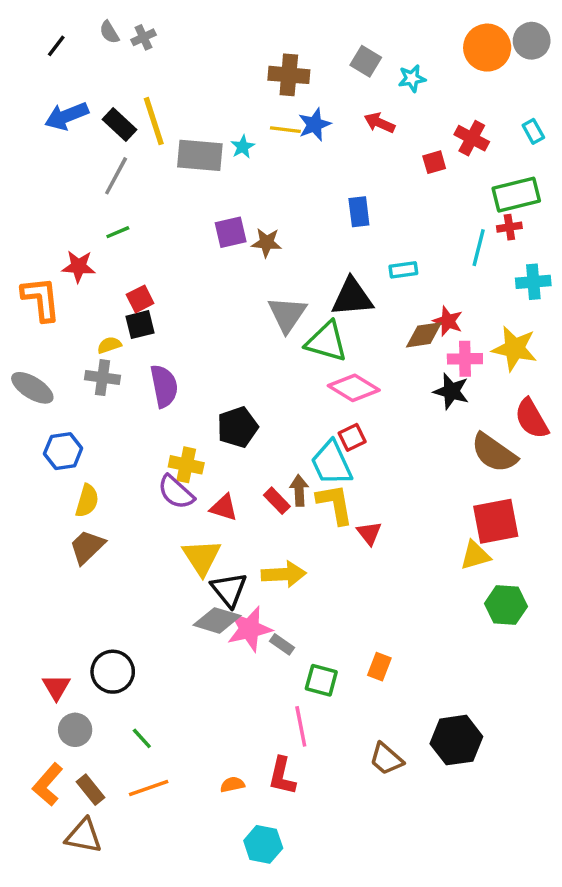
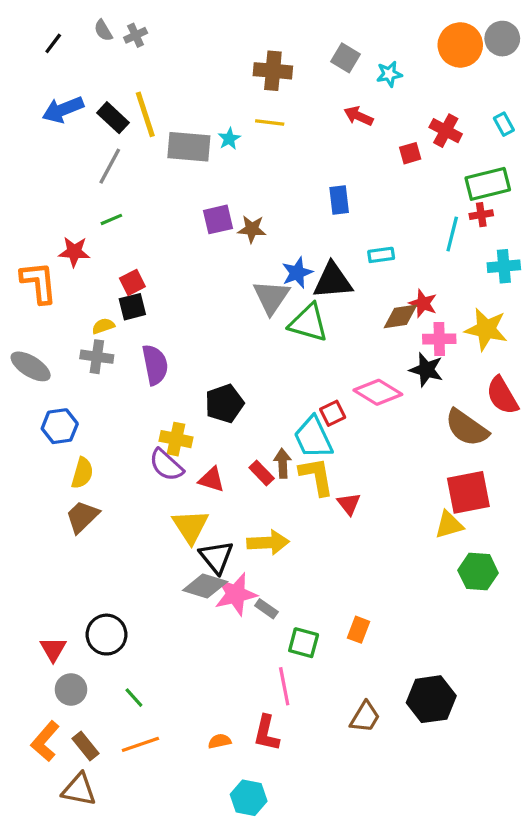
blue star: (314, 125) -> (297, 273), moved
pink diamond: (354, 388) -> (378, 392), moved
brown trapezoid: (386, 759) -> (365, 717), turned -100

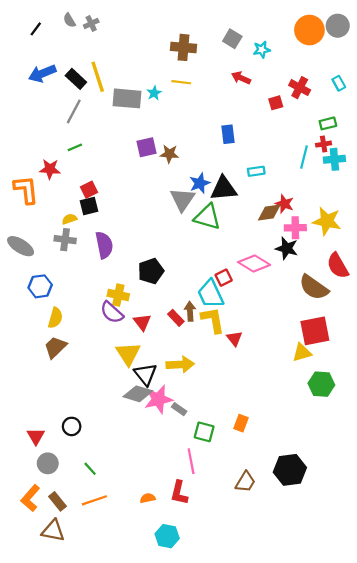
green rectangle: (488, 184) -> (328, 123), size x0.6
cyan cross: (504, 266) -> (334, 159), moved
red triangle: (212, 479) -> (142, 322), turned 36
black circle: (107, 635) -> (72, 426), size x0.7

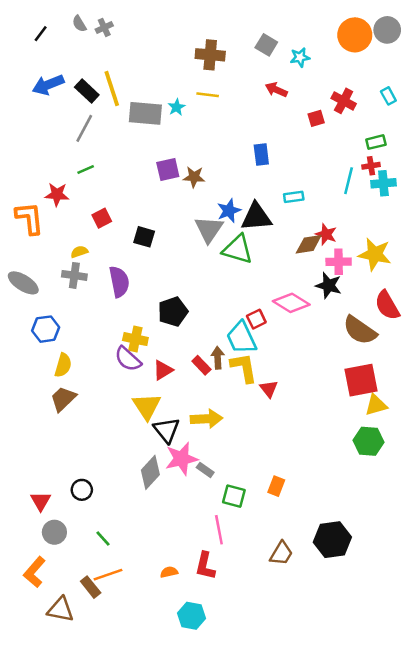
black square: (89, 206) -> (144, 237), moved, turned 30
red triangle: (142, 322) -> (163, 370), turned 36
yellow triangle: (302, 353) -> (376, 405), moved
gray diamond: (138, 394) -> (150, 472), moved, turned -64
brown rectangle: (57, 501) -> (91, 587), moved

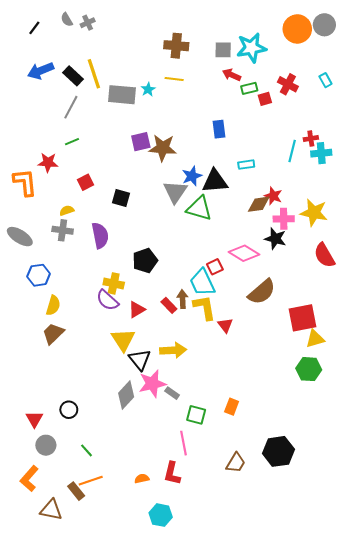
gray square: (266, 45) -> (223, 50), moved, turned -30
cyan star: (300, 57) -> (251, 48), size x1.8
green rectangle: (376, 142) -> (249, 88), moved
brown star: (194, 177) -> (163, 148), size x1.5
brown semicircle: (360, 330) -> (262, 292), moved, turned -76

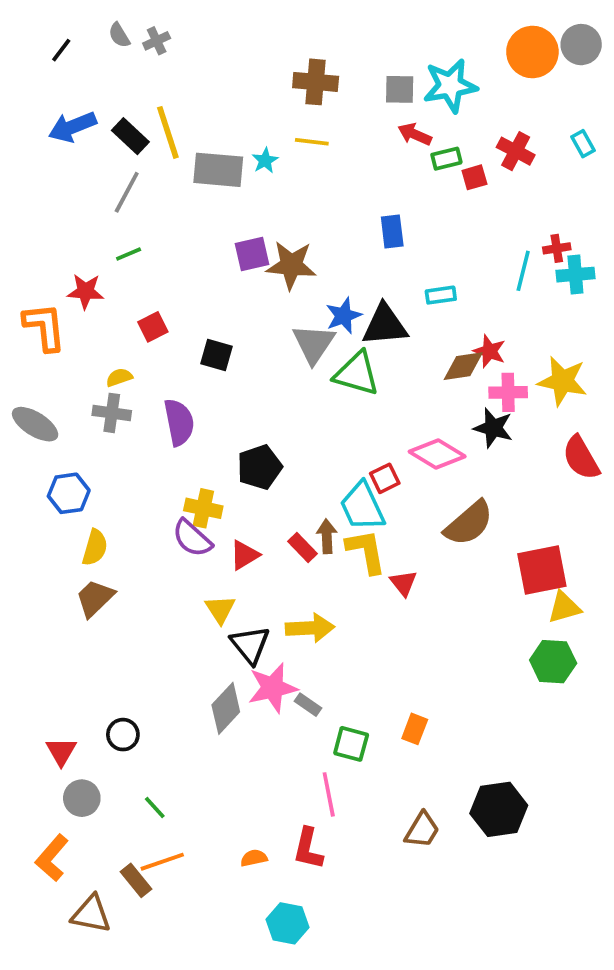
yellow triangle: (123, 340) -> (220, 609), size x0.7

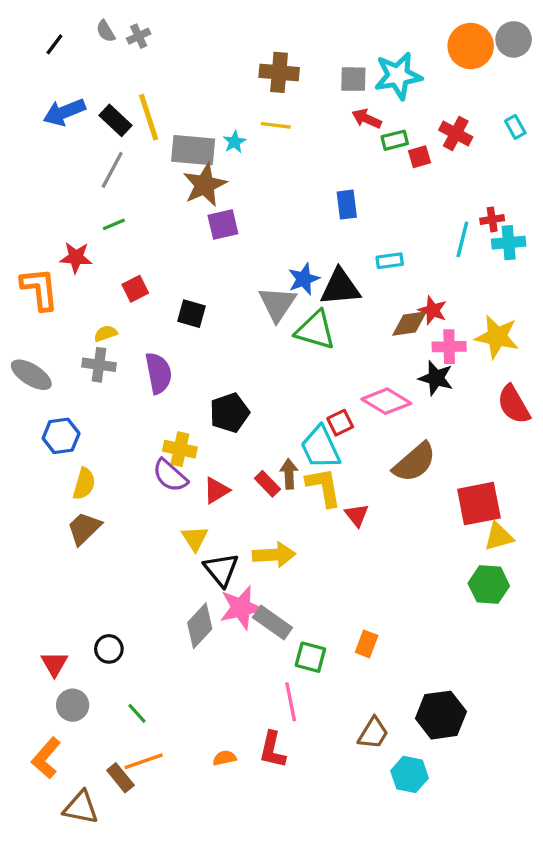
brown star: (291, 265) -> (205, 185), moved, turned -30
gray rectangle: (308, 705) -> (272, 623), size x1.6
cyan hexagon: (287, 923) -> (410, 774), moved

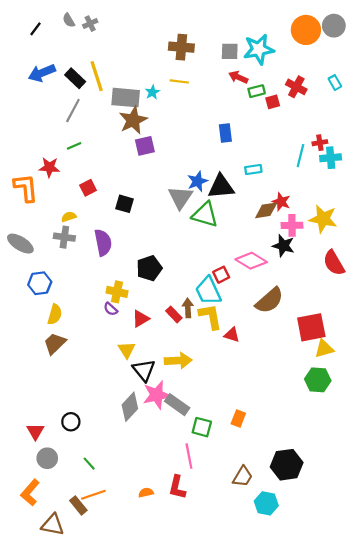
purple semicircle: (170, 475) -> (111, 309), size x0.6
red triangle: (357, 515) -> (232, 335), turned -35

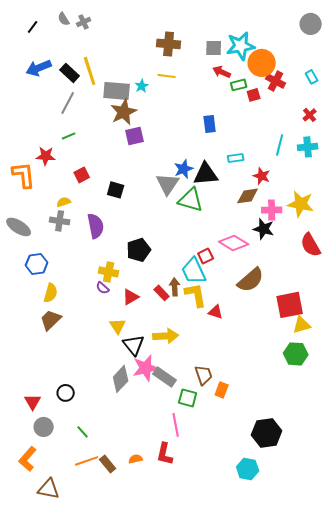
orange circle: (306, 30) -> (262, 63), moved
red cross: (320, 143) -> (310, 115), moved, turned -32
red star: (281, 202) -> (262, 176), moved
brown trapezoid: (243, 476) -> (204, 375), moved, turned -50
brown rectangle: (78, 505) -> (108, 464), moved

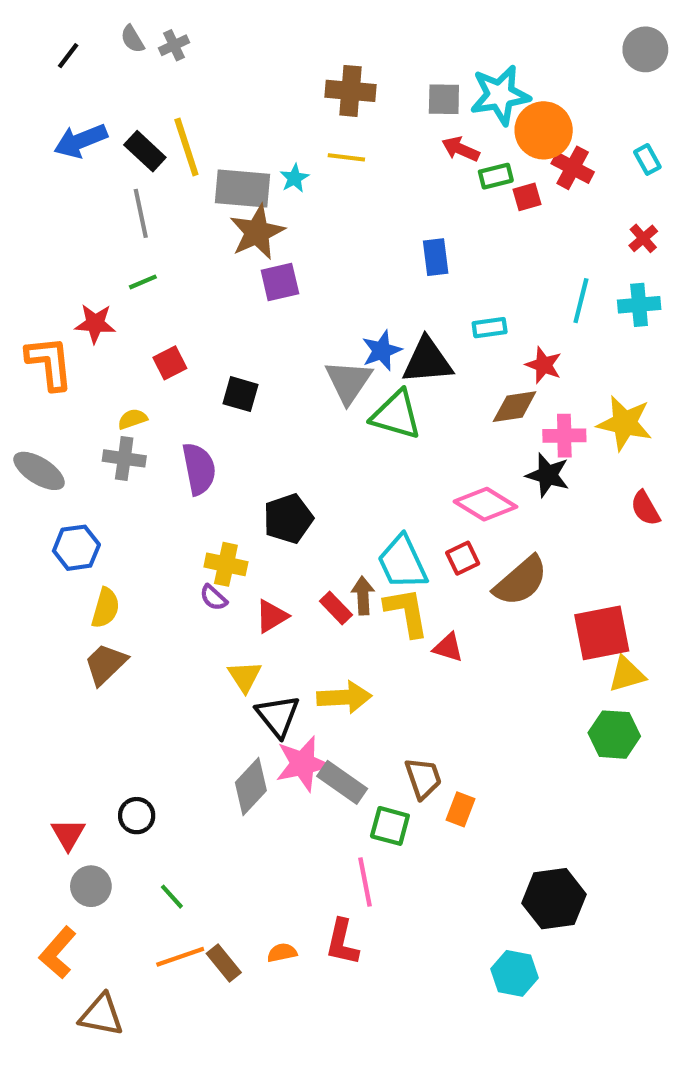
gray line: (68, 103) -> (141, 213), turned -40
red semicircle: (311, 245) -> (645, 508), size x0.7
red square: (206, 256) -> (463, 558), moved

